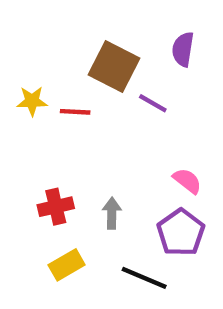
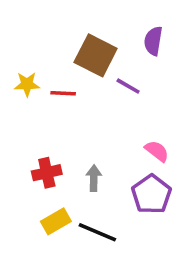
black line: (144, 278) -> (97, 232), moved

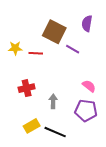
red cross: (47, 173) -> (27, 88), moved
purple pentagon: (151, 194) -> (86, 111), turned -30

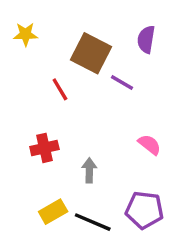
yellow star: (15, 48) -> (26, 34), moved
red line: (36, 53) -> (60, 89), turned 56
purple pentagon: (86, 111) -> (144, 210), moved

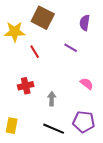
yellow star: (26, 34) -> (15, 32), moved, size x1.5
brown square: (91, 53) -> (43, 18), moved
yellow rectangle: (53, 212) -> (12, 126), moved, turned -49

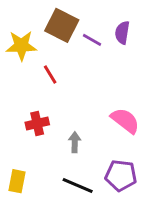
purple line: (71, 48) -> (92, 40), moved
pink semicircle: (87, 84) -> (125, 121), size x1.5

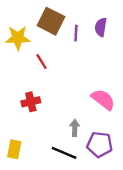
purple line: (92, 40) -> (76, 33), turned 63
gray arrow: (75, 142) -> (75, 128), moved

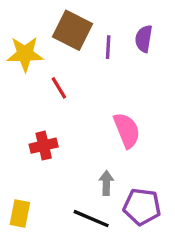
pink semicircle: (103, 99) -> (127, 130), moved, turned 30

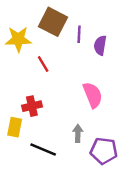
purple semicircle: (144, 39) -> (100, 45), moved
yellow rectangle: (20, 213) -> (15, 127), moved
black line: (91, 219) -> (43, 149), moved

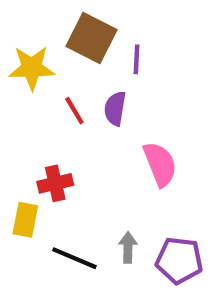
purple semicircle: (100, 45) -> (115, 109), moved
gray arrow: (78, 133) -> (128, 247), moved

